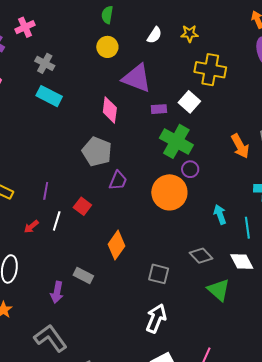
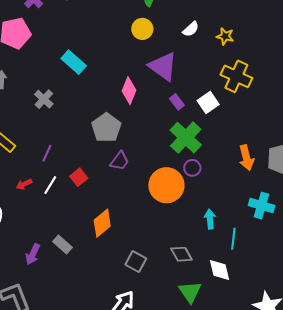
gray cross: (45, 63) -> (44, 99), moved
purple rectangle: (159, 109) -> (177, 102), turned 42

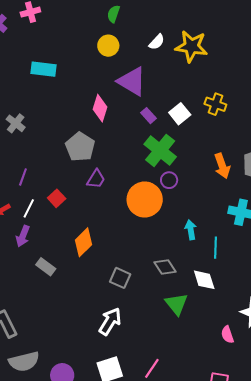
yellow star: (225, 36) -> (191, 46), size x1.8
cyan rectangle: (74, 62) -> (43, 69), moved, turned -30
yellow cross: (236, 76) -> (215, 104), moved, size x0.7
purple arrow: (33, 254) -> (23, 236), moved

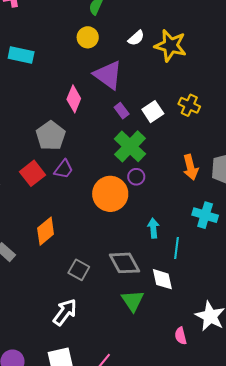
red square: (57, 198) -> (32, 173), moved, size x1.4
gray diamond: (165, 267) -> (124, 263), size x1.4

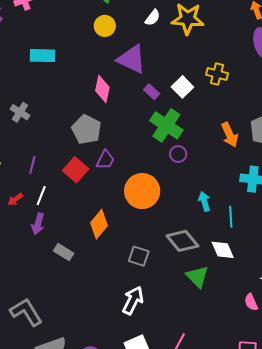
orange circle: (110, 194) -> (142, 191), moved

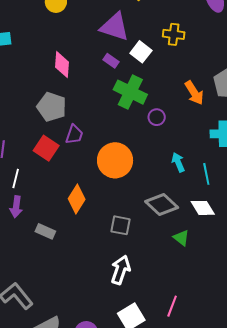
purple triangle: (132, 59) -> (115, 27), moved
purple circle: (178, 154) -> (157, 117), moved
green triangle: (197, 277) -> (181, 238), size x0.7

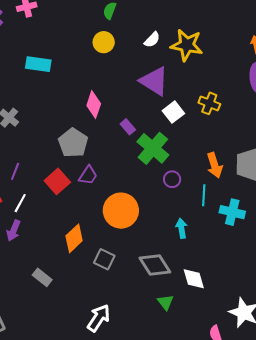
purple rectangle: (111, 61) -> (128, 127), moved
cyan line: (206, 174) -> (204, 195), moved
gray square: (120, 225) -> (104, 259), moved
gray rectangle: (45, 231) -> (42, 277), moved

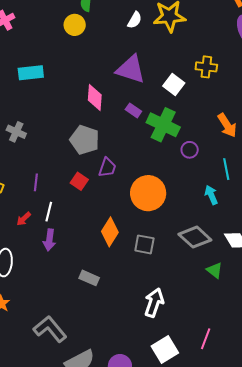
yellow circle: (104, 42) -> (75, 25), moved
purple triangle: (154, 81) -> (131, 69), moved
red square: (57, 181) -> (79, 181), size x0.7
cyan line: (204, 195) -> (226, 169), moved

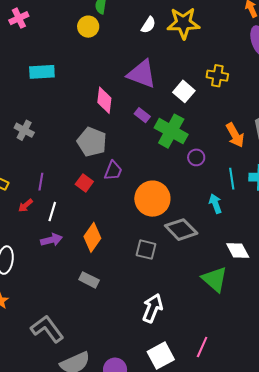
red arrow: (24, 219) -> (25, 206), moved
orange diamond: (110, 232) -> (92, 237), moved
gray diamond: (195, 237) -> (181, 230), moved
purple arrow: (49, 240) -> (51, 240), turned -115
green triangle: (215, 270) -> (215, 279), size x1.6

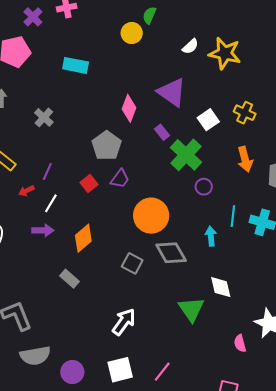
orange arrow: (235, 135) -> (245, 159), moved

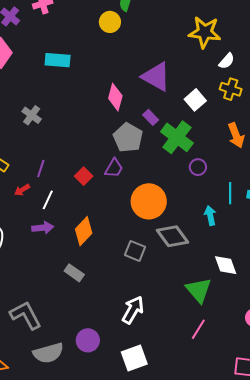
white semicircle: (190, 46) -> (227, 61), moved
gray pentagon: (107, 146) -> (128, 138), moved
purple circle: (72, 372) -> (88, 340), moved
pink line: (162, 372) -> (198, 329), moved

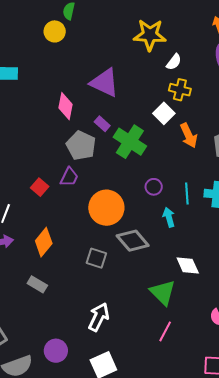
white square: (195, 100) -> (164, 113), moved
purple circle: (198, 167) -> (154, 187), moved

